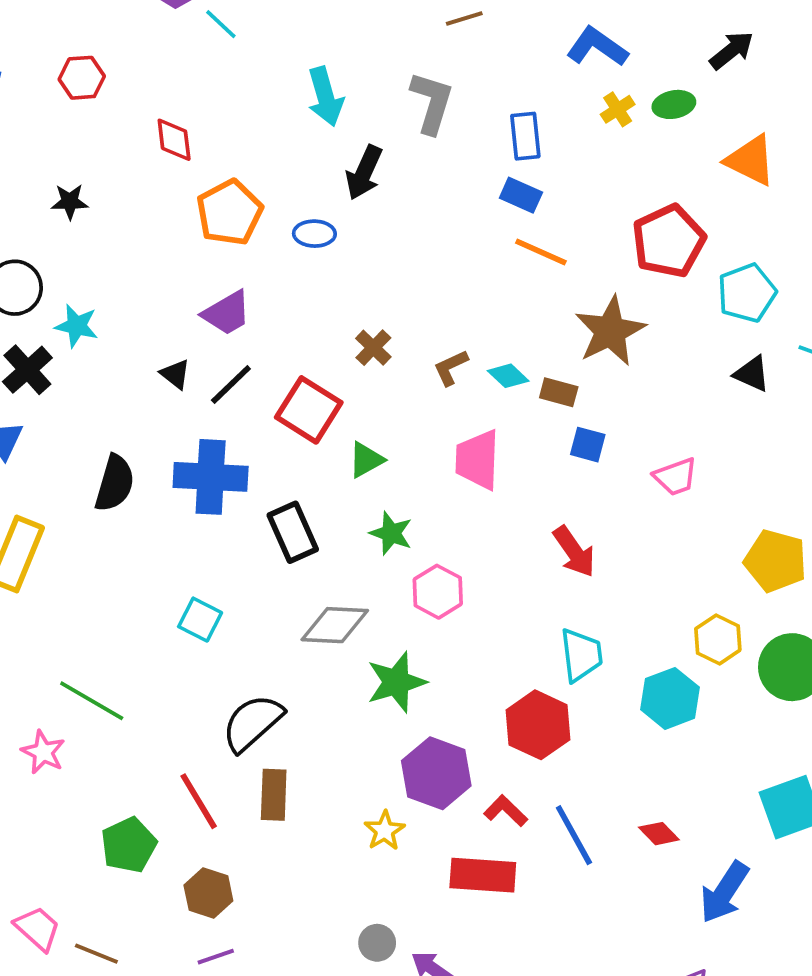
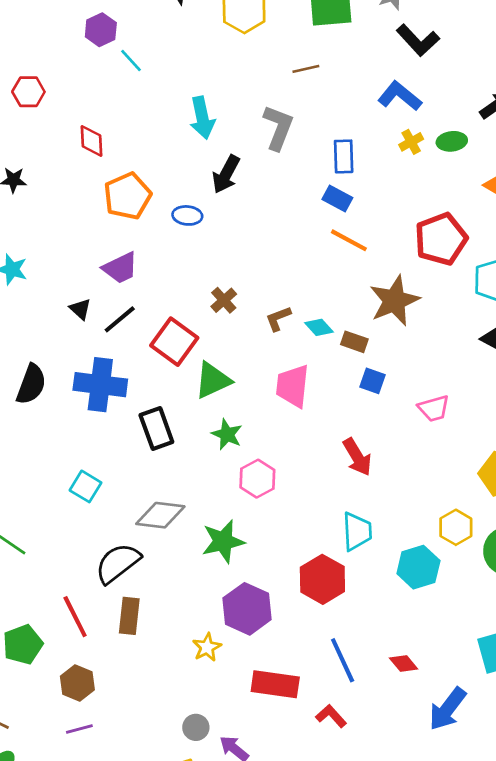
green triangle: (366, 460) -> (213, 380), size x1.4
gray diamond: (335, 625) -> (160, 515), moved
red L-shape: (506, 811) -> (331, 716), moved

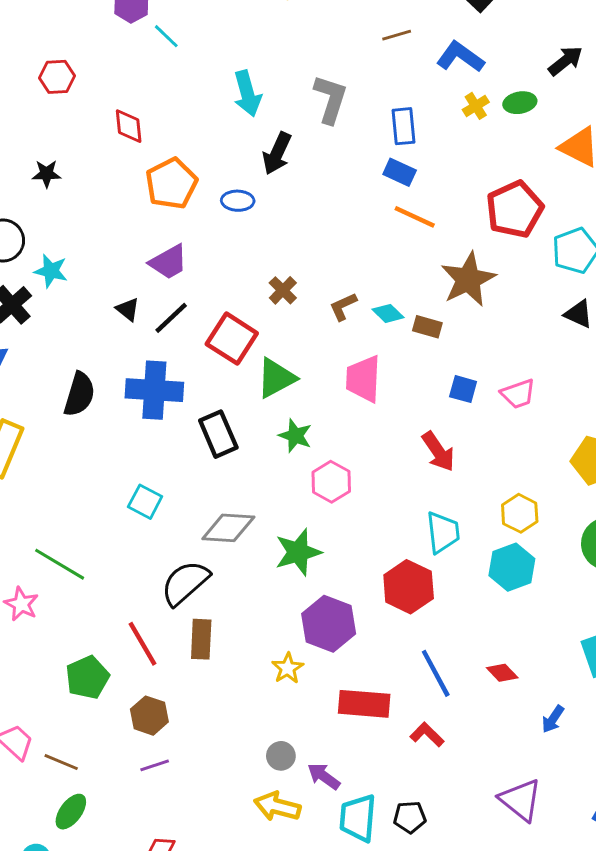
brown line: (306, 69) -> (397, 35), moved
blue square: (373, 381) -> (463, 389), moved
yellow hexagon: (456, 527) -> (520, 513), moved
blue arrow: (448, 709) -> (553, 719), size x0.6

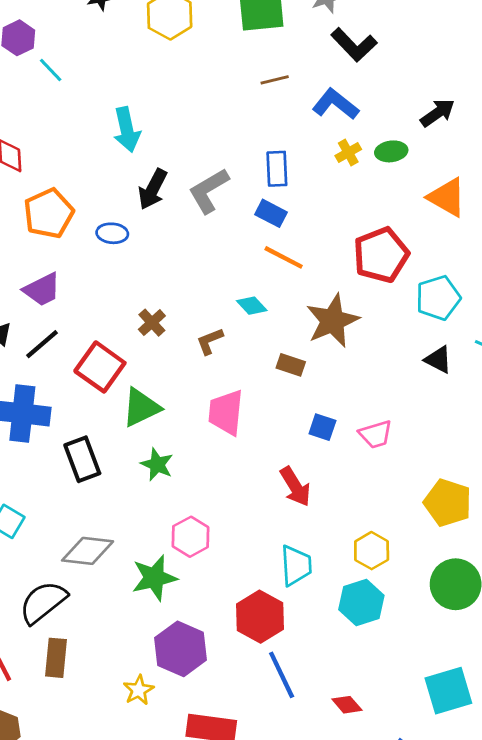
gray L-shape: (331, 99) -> (209, 191), moved, turned -141
cyan diamond: (388, 313) -> (252, 306), moved
pink hexagon: (331, 482) -> (190, 537), moved
blue line: (436, 673) -> (282, 675), moved

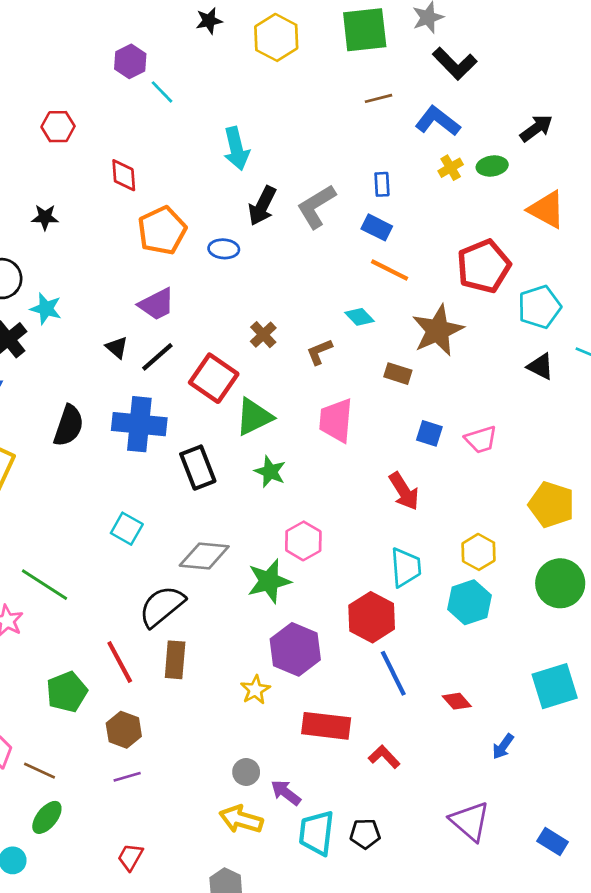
blue rectangle: (277, 169) -> (382, 184), size x0.7

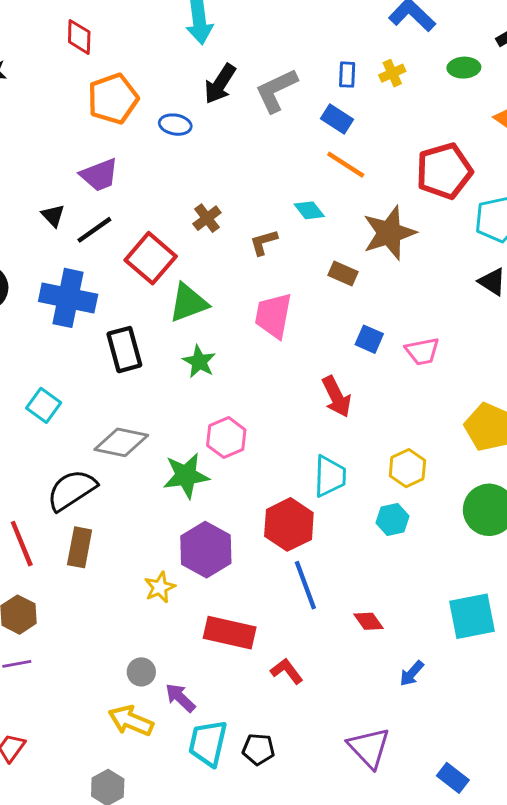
yellow cross: (451, 168) -> (392, 73), moved
cyan hexagon: (469, 602) -> (393, 520), size x0.7

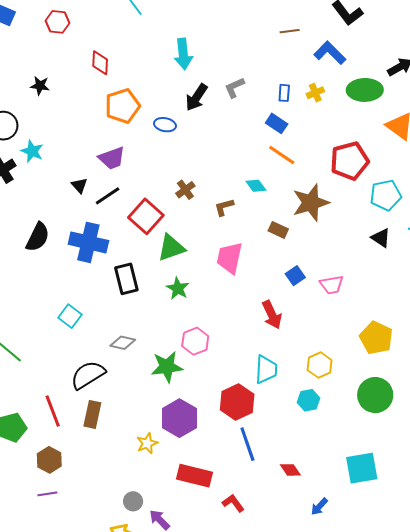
green ellipse: (464, 68) -> (365, 90), size x1.6
gray L-shape: (276, 90) -> (234, 88), moved, size x0.7
blue square: (369, 339) -> (295, 276), turned 30
gray diamond: (121, 442) -> (123, 343), size x0.7

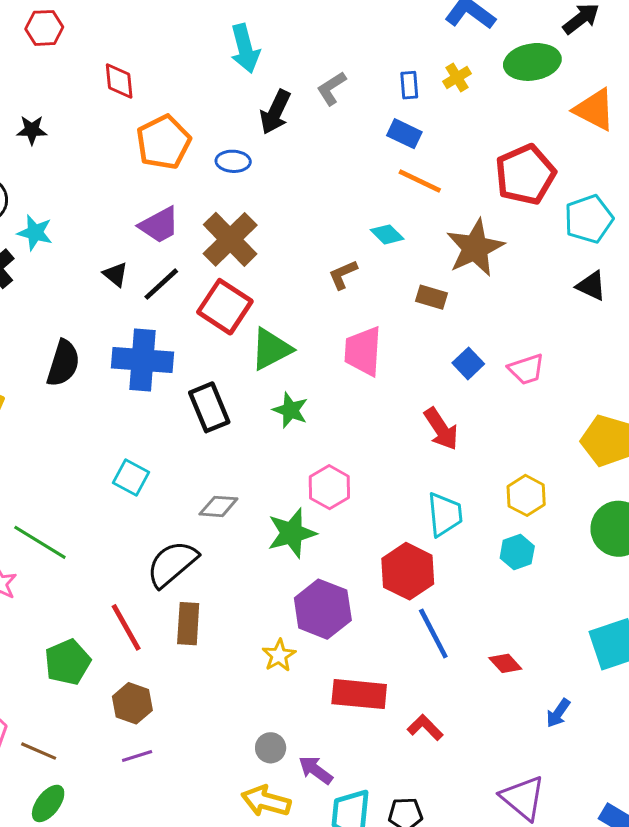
brown cross: (185, 190) -> (230, 239), moved, size x1.8

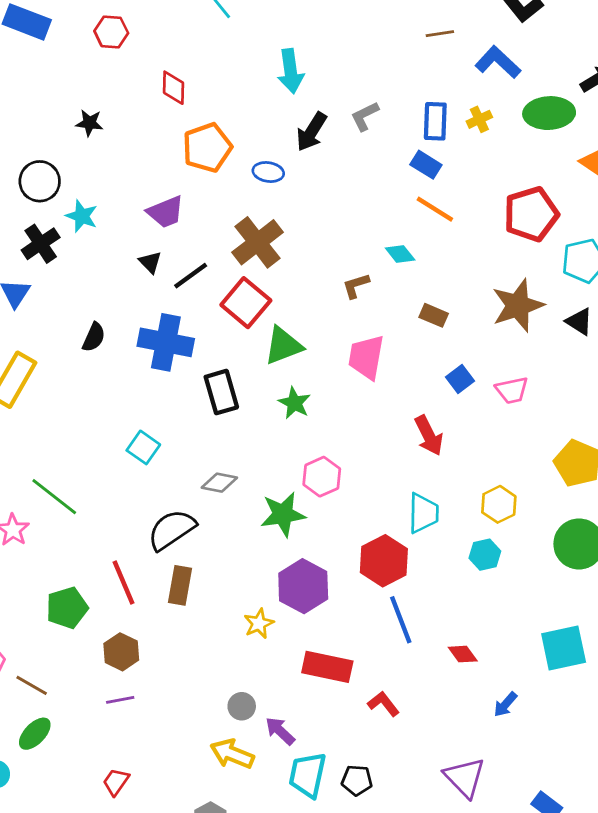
blue rectangle: (409, 85) -> (435, 121), size x1.5
purple trapezoid: (159, 225) -> (166, 212), moved
brown star: (475, 248) -> (518, 306), moved
black semicircle: (63, 363) -> (94, 337), size x0.7

